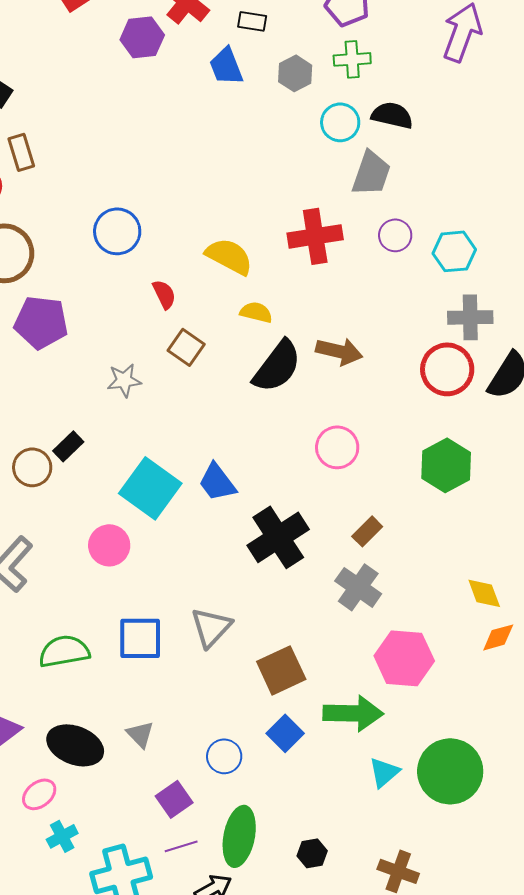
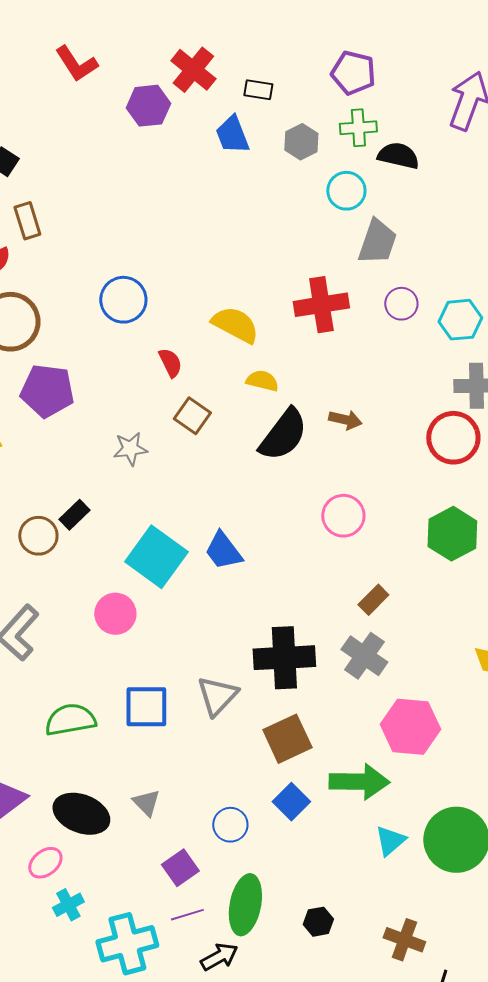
black semicircle: (392, 115) -> (398, 156), moved
brown arrow: (339, 351) -> (345, 420), size x0.7
black cross: (278, 537) -> (284, 658), moved, turned 30

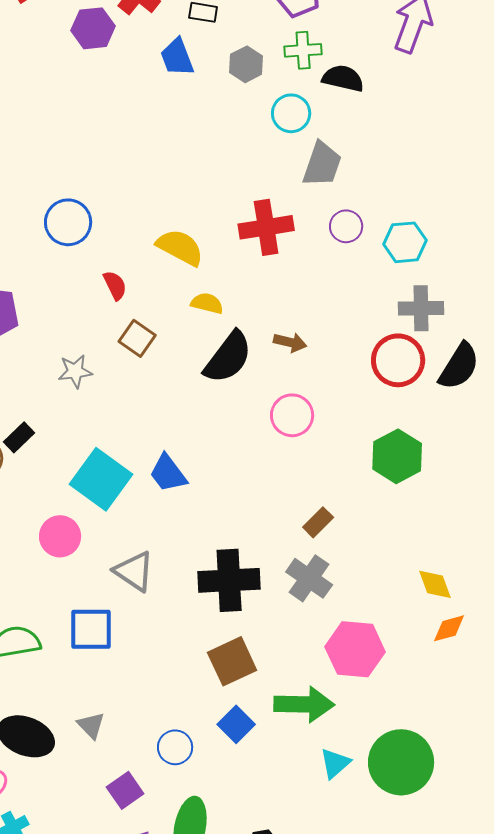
pink circle: (343, 516) -> (292, 415), moved
gray triangle: (217, 696) -> (134, 571), moved, turned -39

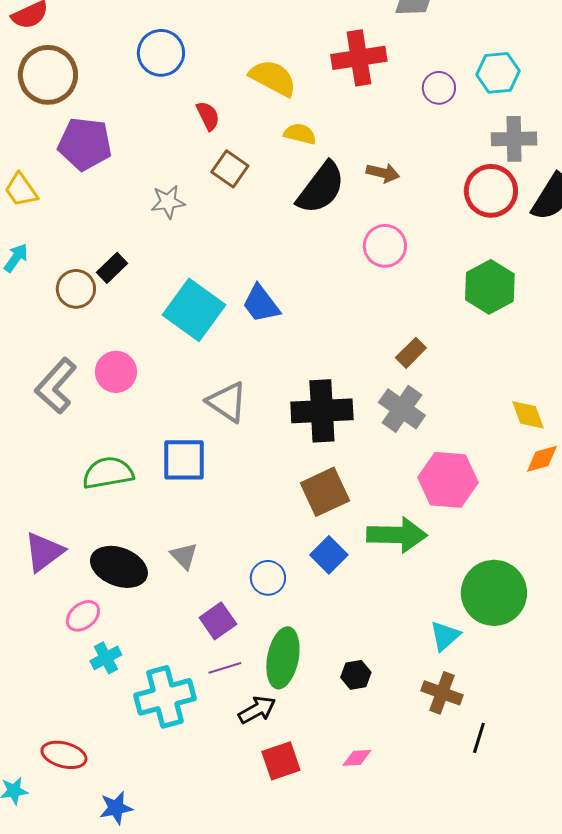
purple circle: (346, 226) -> (439, 88), moved
pink circle: (60, 536) -> (116, 372), moved
cyan triangle: (335, 763) -> (445, 636), moved

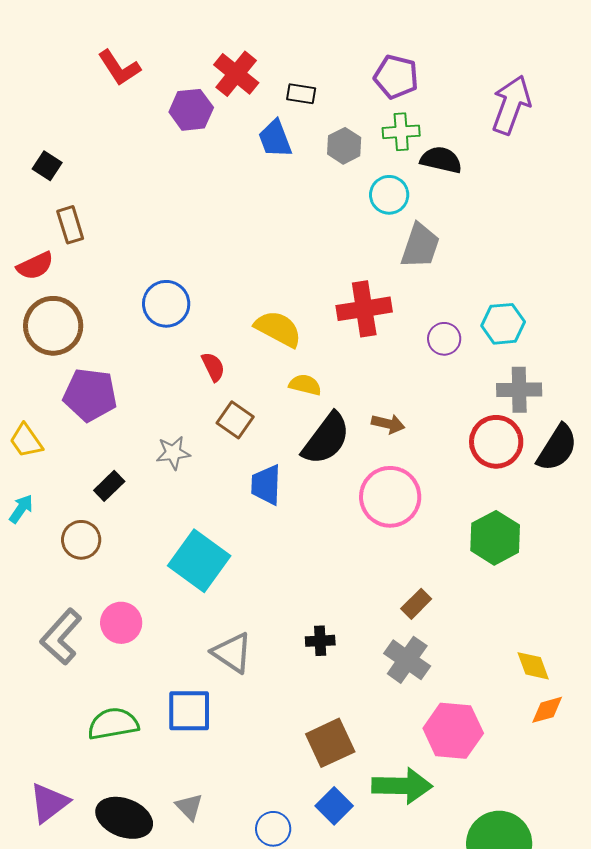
pink circle: (385, 246) -> (390, 497), size x1.4
black rectangle: (112, 268) -> (109, 486), moved
blue trapezoid: (261, 304) -> (266, 485), moved, turned 39
black cross: (322, 411) -> (320, 641), moved, size x0.5

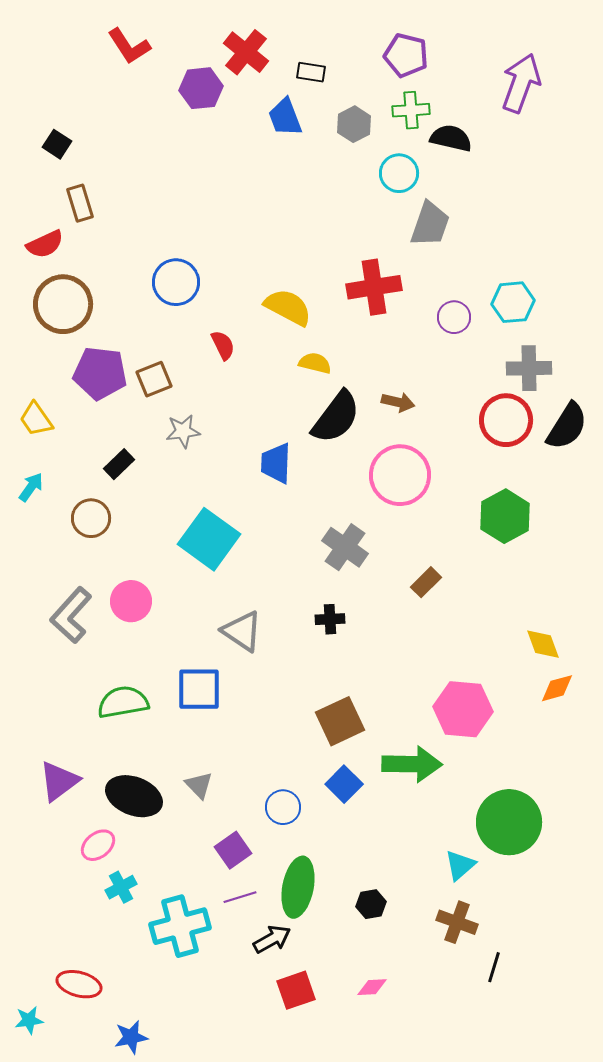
brown square: (235, 420) -> (154, 379), moved, turned 33
gray cross: (407, 660) -> (345, 547), moved

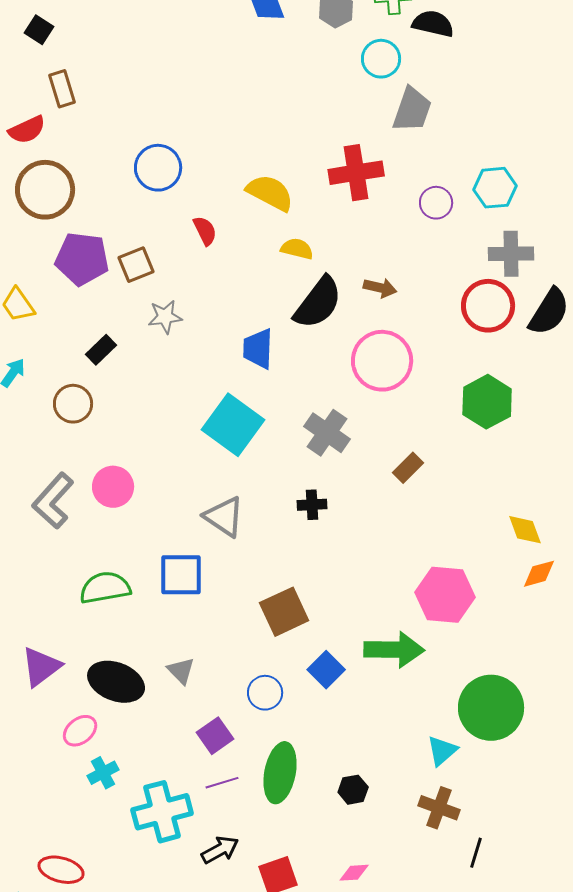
cyan square: (209, 539) -> (233, 425), moved
brown square: (340, 721) -> (284, 612), moved
black arrow: (272, 939) -> (220, 850), moved

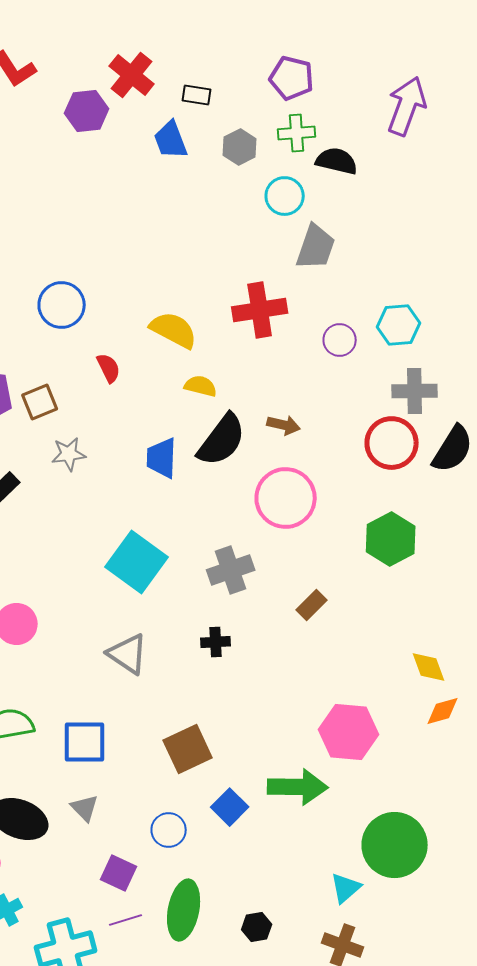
blue trapezoid: (258, 349) -> (162, 458), moved
gray cross: (327, 433) -> (231, 570), turned 36
blue square: (181, 575) -> (85, 742), moved
purple square: (215, 736) -> (119, 873), turned -30

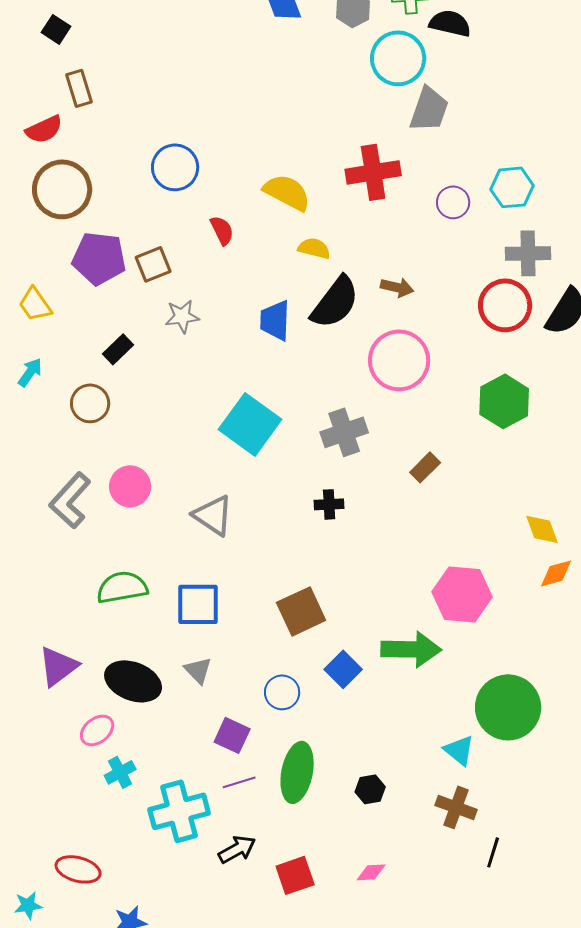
cyan circle: (285, 196) -> (398, 58), size x1.4
gray triangle: (128, 654) -> (213, 515), moved
cyan triangle: (346, 888) -> (459, 750), turned -40

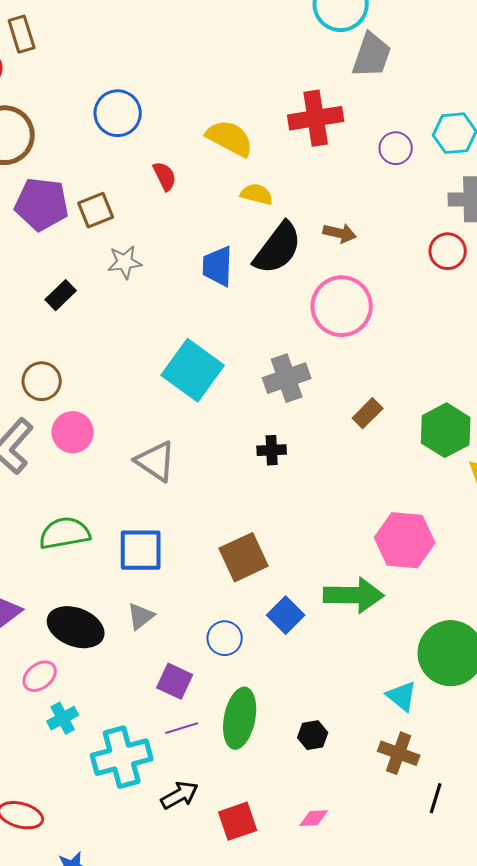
red circle: (505, 305) -> (448, 251), size x0.7
green hexagon: (504, 401) -> (446, 430), moved
brown circle: (90, 403) -> (42, 381), moved
gray triangle: (198, 670) -> (141, 616), turned 36

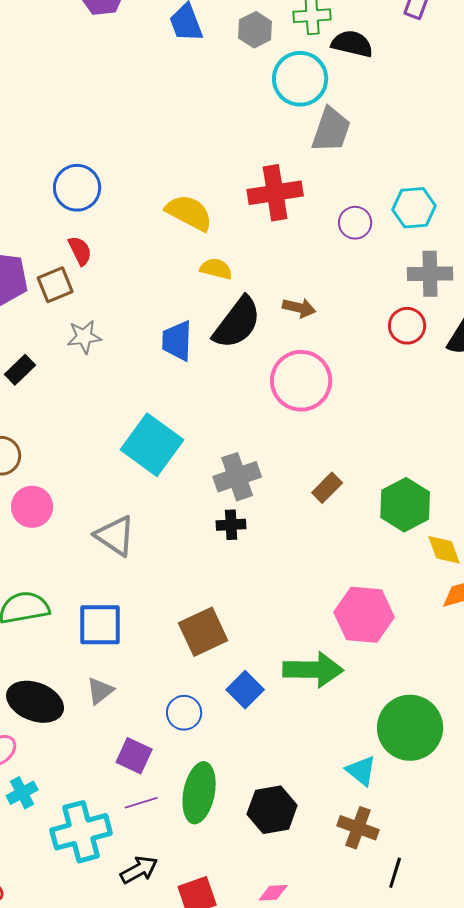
red semicircle: (165, 176) -> (80, 251), moved
gray cross: (287, 378) -> (237, 477), moved
black hexagon: (313, 735) -> (272, 810), size x1.6

